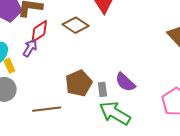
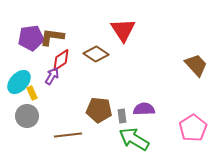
purple semicircle: (125, 82) -> (144, 109), turned 135
brown pentagon: (79, 83) -> (99, 110), turned 30

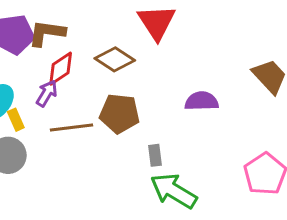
purple semicircle: (144, 109) -> (202, 101), moved
brown pentagon: (99, 110) -> (119, 114), moved
brown line: (68, 135) -> (71, 127), moved

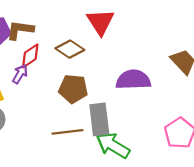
purple semicircle: (202, 101) -> (133, 80), size x1.4
brown line: (71, 127) -> (68, 132), moved
gray rectangle: (155, 155) -> (99, 119), size x2.0

